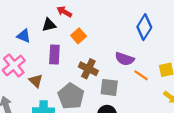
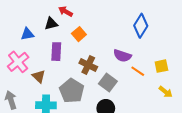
blue triangle: (24, 36) -> (27, 34), turned -32
gray square: (109, 87) -> (108, 83), turned 30

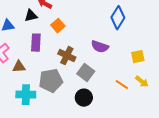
orange line: (138, 71) -> (122, 85), moved
brown triangle: (39, 76) -> (19, 67), turned -48
gray pentagon: (72, 91) -> (51, 81), turned 30

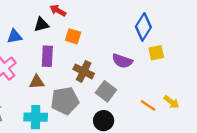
orange square: (58, 26) -> (73, 36), turned -32
yellow square: (138, 57) -> (156, 53), moved
brown triangle: (19, 67) -> (37, 82), moved

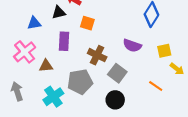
yellow square: (156, 53) -> (164, 51), moved
brown triangle: (37, 82) -> (46, 66), moved
yellow arrow: (171, 102) -> (177, 69), moved
cyan cross: (36, 117) -> (53, 97), turned -36

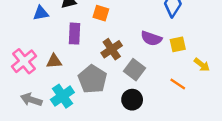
yellow square: (164, 51) -> (178, 44), moved
pink cross: (25, 52) -> (24, 61), moved
brown cross: (97, 55) -> (112, 49), turned 30
gray pentagon: (80, 82) -> (92, 79), turned -30
gray arrow: (17, 91) -> (31, 100), moved, turned -54

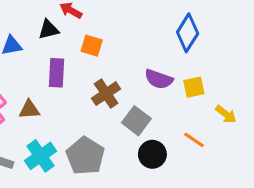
gray pentagon: (92, 79) -> (85, 156), moved
black circle: (132, 100) -> (152, 154), moved

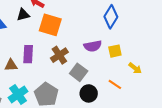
orange square: (92, 46) -> (50, 25), size x1.6
purple rectangle: (56, 73) -> (28, 54), moved
purple semicircle: (159, 79) -> (93, 46), turned -30

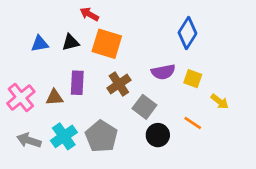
black triangle: (23, 15) -> (71, 42), moved
yellow square: (115, 51) -> (193, 79), turned 32

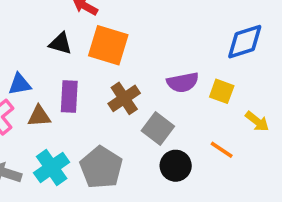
blue diamond: (187, 33) -> (245, 42), moved, turned 40
black triangle: (71, 42) -> (60, 43), turned 30
blue triangle: (40, 44) -> (20, 84), moved

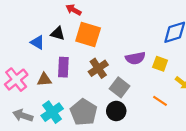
blue triangle: (20, 84) -> (38, 42), moved, turned 40
black circle: (176, 166) -> (116, 111), moved

